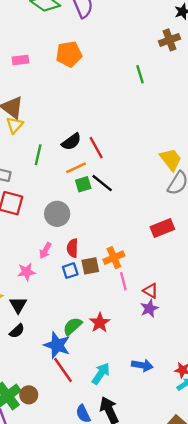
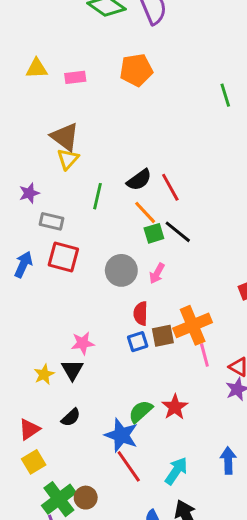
orange line: (76, 168) -> (145, 212), turned 72
pink arrow: (45, 251) -> (157, 273), moved
orange cross: (114, 258) -> (193, 325), size x1.4
black triangle: (18, 305) -> (72, 370), moved
blue arrow: (142, 365) -> (228, 460), turned -102

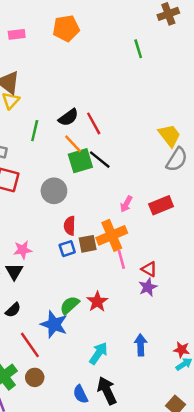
green square: (154, 233) -> (80, 161), size x1.5
pink arrow: (157, 273) -> (126, 204), moved
red line: (129, 466) -> (30, 345), moved
brown circle: (86, 498) -> (35, 377), moved

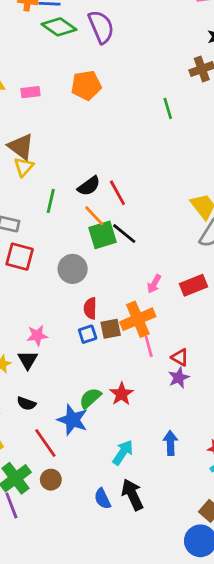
black semicircle: (13, 310) -> (26, 403), turned 63

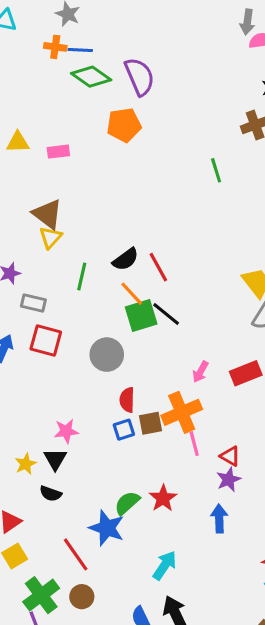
orange pentagon: (86, 85) -> (124, 125), moved
black semicircle: (26, 403) -> (51, 494), moved
blue arrow: (170, 443) -> (219, 519), moved

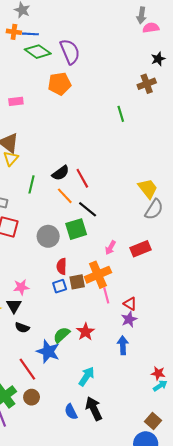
green square: (141, 316) -> (76, 229), moved
black semicircle: (51, 494) -> (22, 328), moved

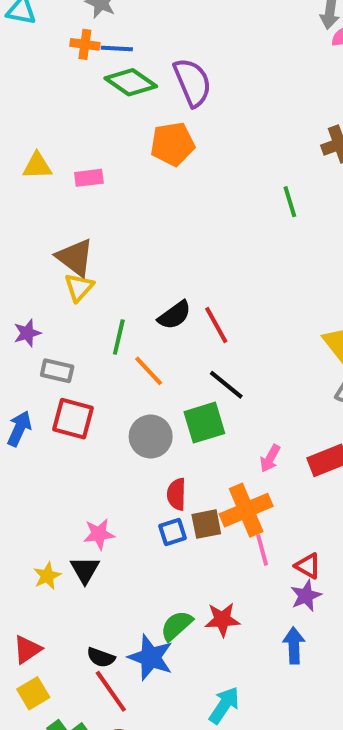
orange line: (65, 196) -> (149, 371), moved
black semicircle: (22, 328) -> (101, 657), moved
red star: (85, 332) -> (222, 620), turned 30

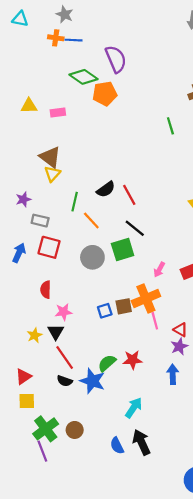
green diamond: (131, 82) -> (84, 77), moved
red semicircle: (176, 494) -> (46, 290), moved
red line: (111, 691) -> (65, 358), moved
yellow square: (33, 693) -> (27, 401), turned 30

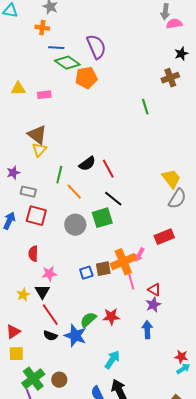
blue line: (74, 40) -> (56, 48), moved
pink arrow: (159, 270) -> (139, 255), moved

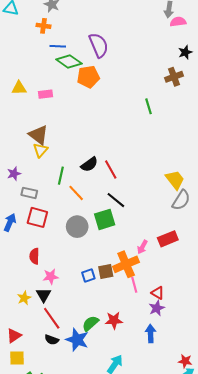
pink arrow: (139, 255) -> (142, 247), moved

